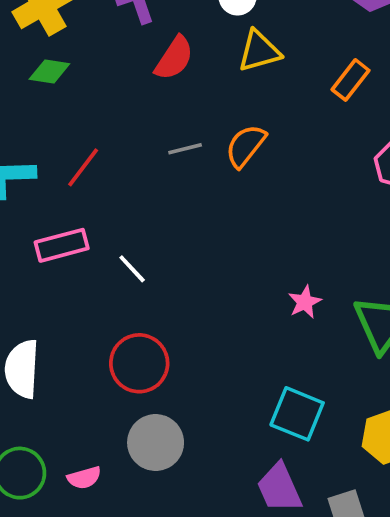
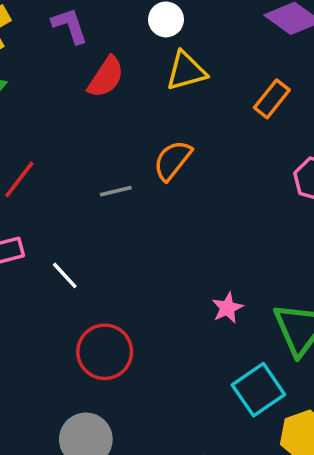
gray line: (185, 149) -> (116, 191), moved
red circle: (139, 363) -> (105, 352), moved
cyan square: (297, 414) -> (258, 390), moved, turned 33

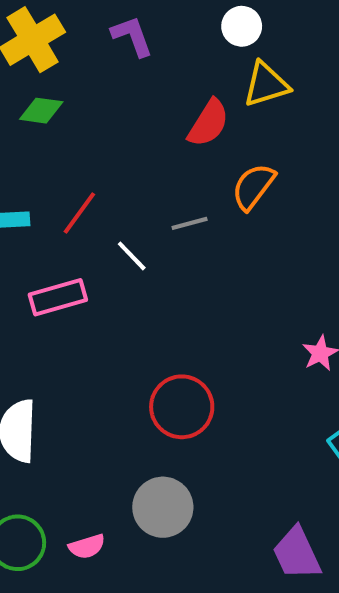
red semicircle: (106, 77) -> (208, 123), moved
white line: (65, 275) -> (132, 256), moved

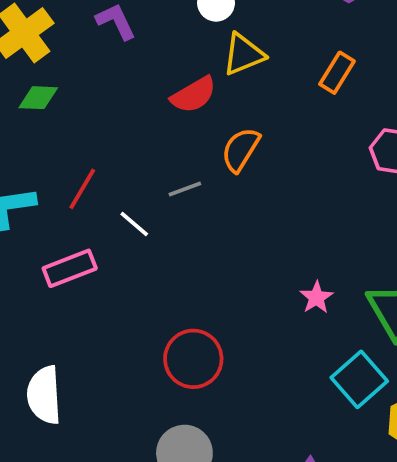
red semicircle: (208, 123) -> (194, 95), turned 33

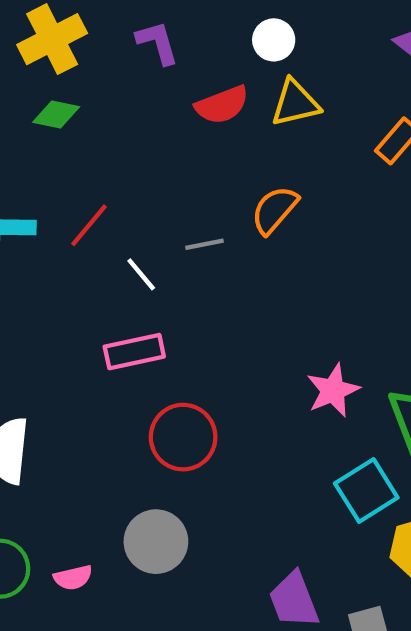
red semicircle: (194, 95) -> (222, 105), moved
pink rectangle: (70, 268) -> (134, 352), moved
pink star: (316, 297) -> (333, 390), size x1.4

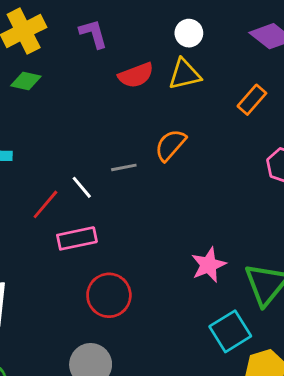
white circle: (274, 40) -> (189, 33), moved
red line: (89, 225) -> (45, 204), moved

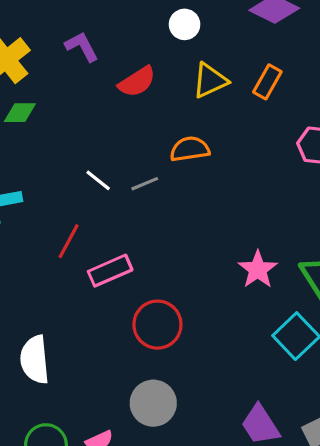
yellow triangle: (184, 74) -> (210, 80), moved
orange semicircle: (170, 145) -> (190, 149), turned 52
white line: (82, 187) -> (98, 180), moved

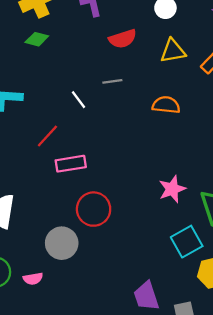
orange semicircle: (190, 149) -> (166, 105), moved
gray line: (145, 184) -> (112, 81), moved
gray circle: (153, 403) -> (62, 243), moved

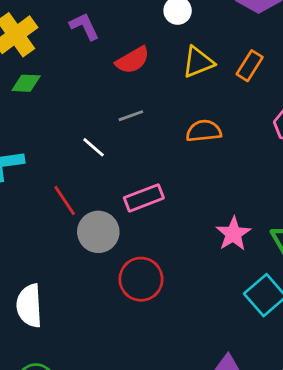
red line: (47, 136) -> (65, 201), turned -65
pink rectangle: (71, 164) -> (144, 198), moved
gray circle: (62, 243) -> (98, 232), moved

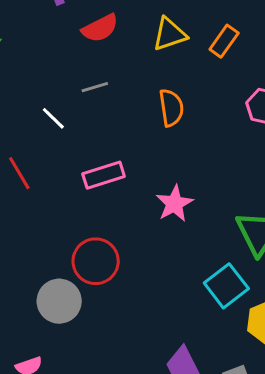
orange semicircle: (204, 131) -> (171, 108), turned 84
gray circle: (98, 232) -> (59, 301), moved
pink star: (233, 234) -> (174, 204), moved

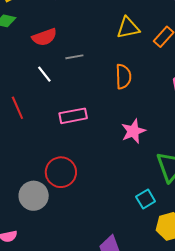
red semicircle: (100, 28) -> (44, 37), moved
pink star: (174, 204) -> (133, 131), moved
cyan square: (226, 286) -> (146, 199), size x0.7

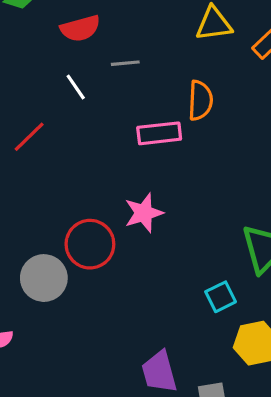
red line: (17, 108) -> (29, 137), turned 65
pink rectangle: (73, 116) -> (159, 133), moved
pink star: (133, 131) -> (144, 213), moved

